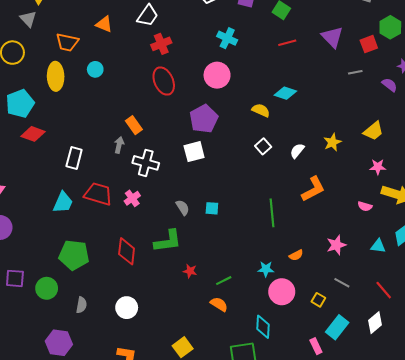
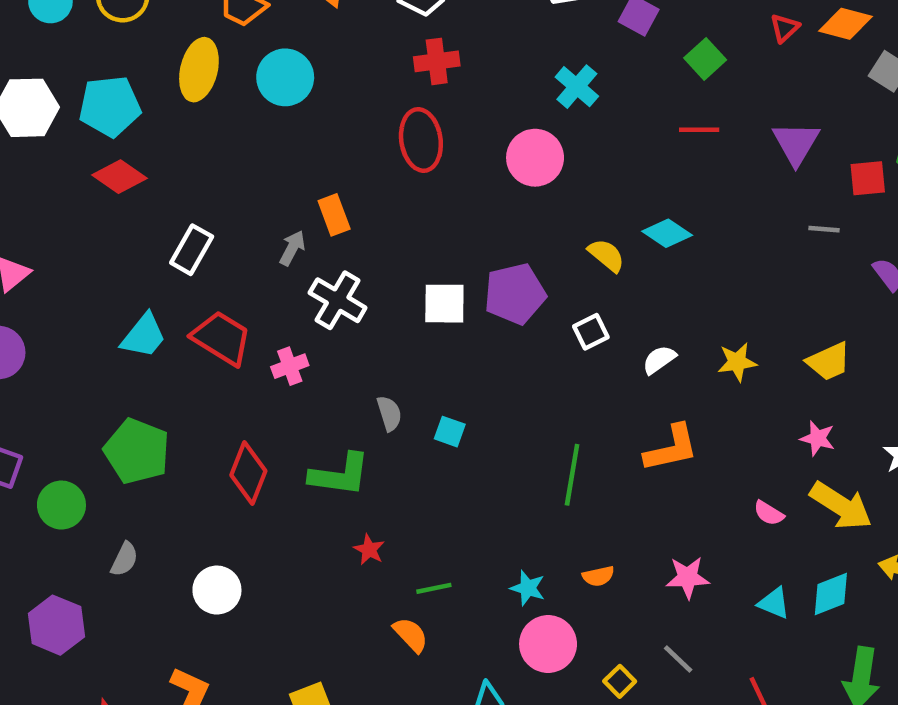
cyan circle: (95, 69) -> (285, 77), size x1.6
purple pentagon: (204, 119) -> (515, 294), moved

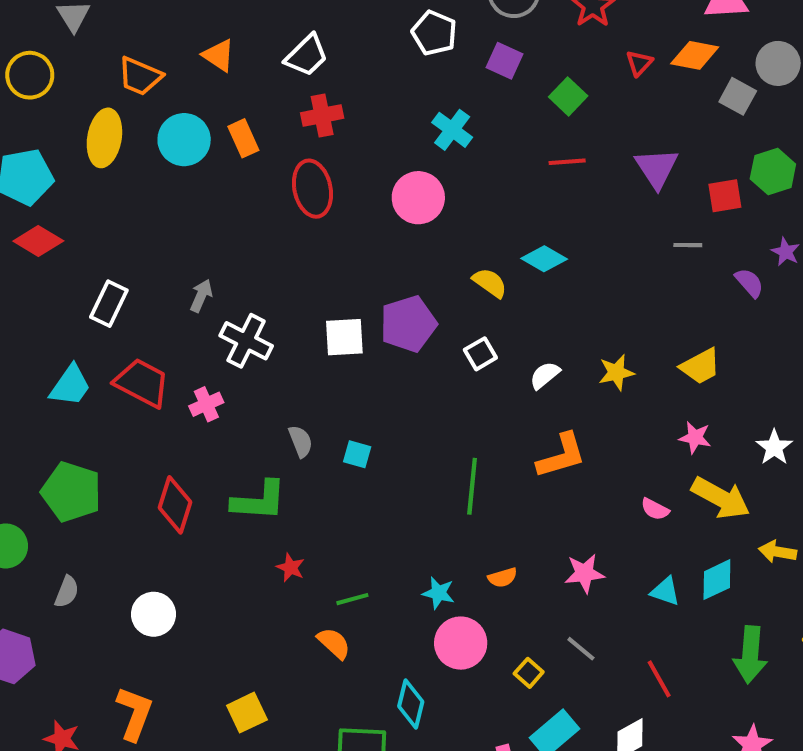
orange rectangle: (334, 215) -> (243, 138), moved

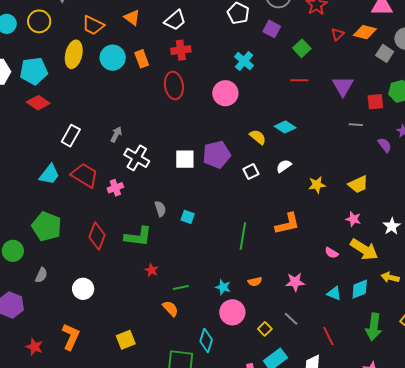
white semicircle: (545, 375) -> (284, 166), moved

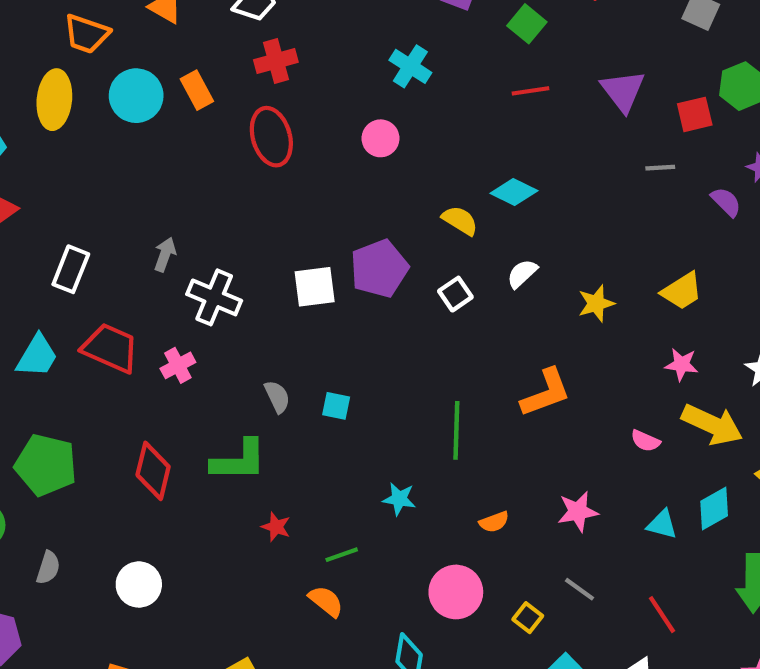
pink circle: (225, 93) -> (381, 138), size x0.7
cyan star: (223, 287) -> (399, 499), moved

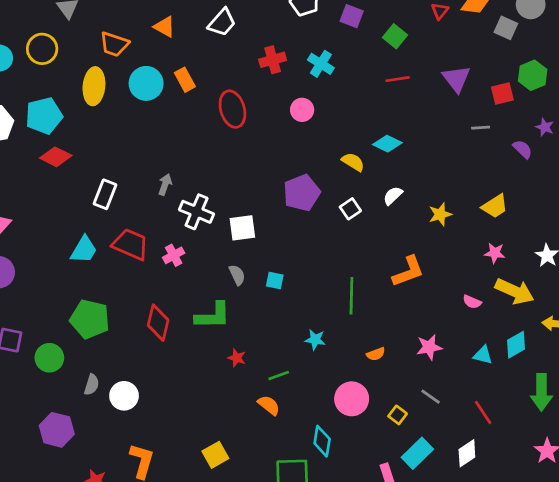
red cross: (276, 61) -> (273, 60), moved
white square: (315, 287) -> (242, 228), moved
white circle: (139, 584) -> (124, 396), moved

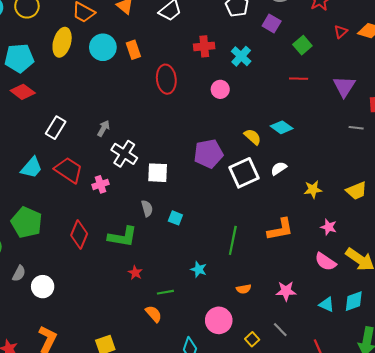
white square: (350, 209) -> (244, 173), size x1.8
pink star: (495, 253) -> (329, 227), moved
pink semicircle: (472, 302) -> (326, 262), size x1.5

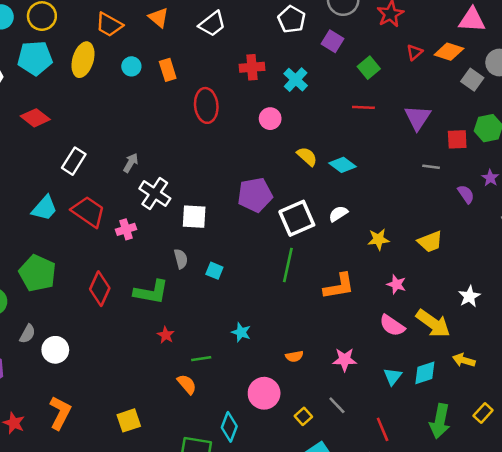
cyan circle: (103, 47) -> (131, 66), size x0.6
cyan pentagon: (19, 58) -> (35, 58), moved
yellow semicircle: (253, 137) -> (307, 156), moved
green line: (233, 240) -> (288, 265), moved
cyan triangle: (327, 305) -> (393, 376), turned 42

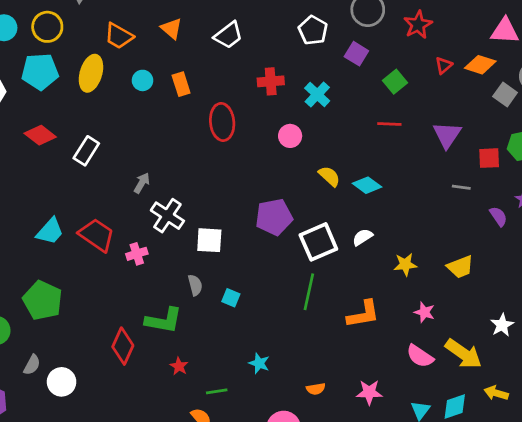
white rectangle: (74, 161) -> (86, 151), moved
red diamond: (100, 289) -> (123, 346), moved

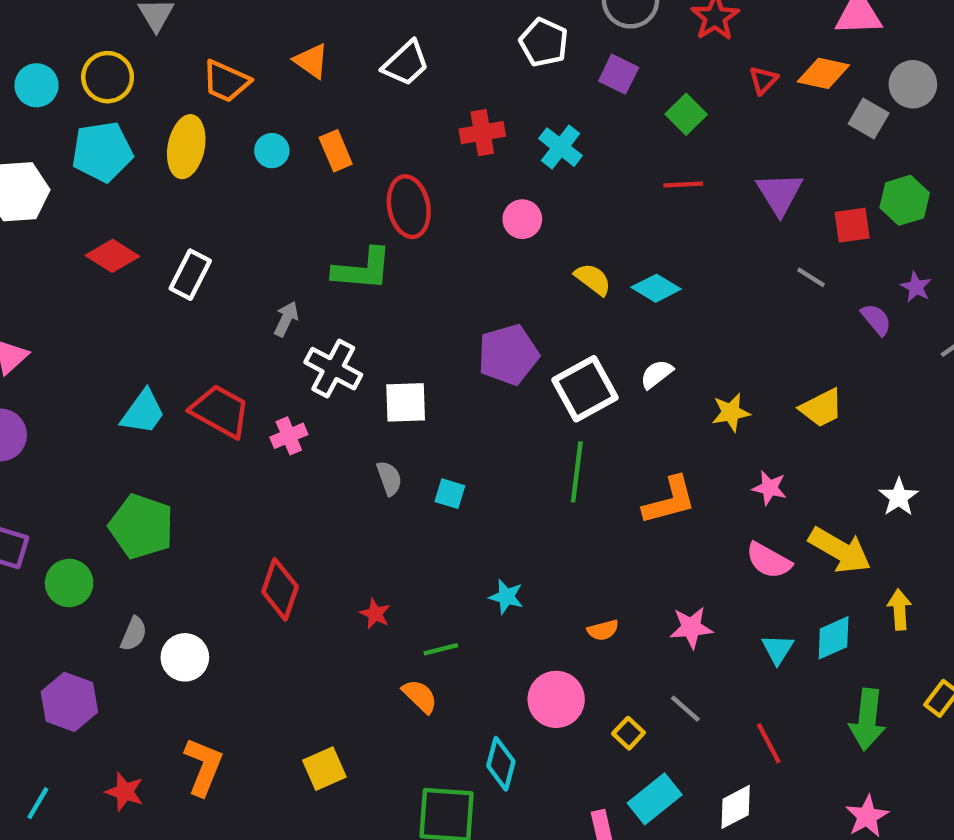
gray line: (461, 187) -> (811, 277), turned 30
green L-shape: (164, 320) -> (362, 269), moved
yellow arrow: (496, 393) -> (899, 609), turned 75

